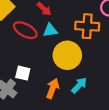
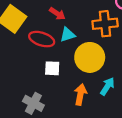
white square: (23, 73) -> (52, 68), moved

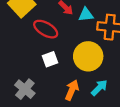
cyan triangle: (68, 35) -> (86, 15), moved
white square: (52, 68) -> (50, 59), turned -35

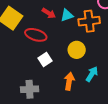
yellow circle: (88, 56) -> (77, 50), size x0.7
gray cross: (25, 89) -> (30, 89), turned -30

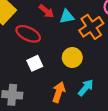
orange cross: (89, 21) -> (91, 27), turned -35

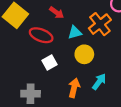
cyan triangle: (67, 17) -> (75, 32), moved

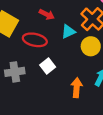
yellow circle: (84, 54) -> (91, 46), moved
gray cross: (31, 94) -> (15, 72), moved

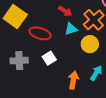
red arrow: (47, 15) -> (65, 11), moved

